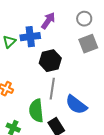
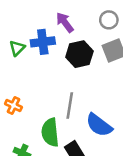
purple arrow: (48, 21) -> (65, 22), turned -72
black hexagon: (50, 61) -> (79, 54), moved

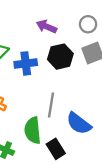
purple arrow: (65, 22) -> (46, 27), turned -30
blue cross: (43, 42) -> (26, 63), moved

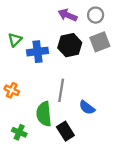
purple arrow: (46, 27) -> (68, 15), moved
blue semicircle: (79, 123) -> (87, 108), size x0.7

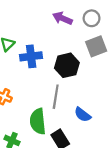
black hexagon: (70, 45) -> (67, 65), moved

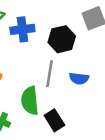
blue semicircle: (83, 115) -> (79, 79), moved, turned -30

